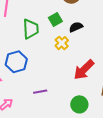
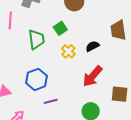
black semicircle: (76, 27) -> (92, 46), moved
blue hexagon: (16, 62) -> (36, 79), moved

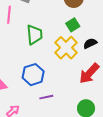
green square: (60, 28) -> (73, 25), moved
yellow cross: (68, 51) -> (66, 48), size x1.6

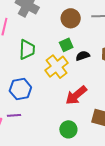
black semicircle: (90, 43) -> (83, 56), moved
purple line: (46, 97) -> (14, 115), moved

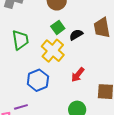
blue hexagon: (20, 89) -> (38, 80), moved
red arrow: (76, 95) -> (78, 75), size x0.7

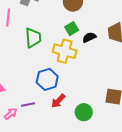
yellow cross: (53, 51) -> (65, 51), turned -30
red arrow: (78, 75) -> (58, 101), moved

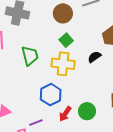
black semicircle: (89, 37) -> (94, 57), moved
green circle: (84, 112) -> (87, 111), moved

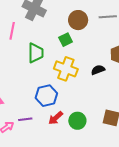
green square: (66, 40) -> (66, 40), moved

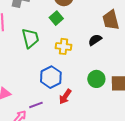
yellow cross: (66, 69) -> (64, 46), size x0.7
green circle: (77, 121) -> (96, 79), moved

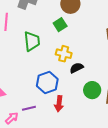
black semicircle: (95, 40) -> (76, 68), moved
red arrow: (65, 97) -> (59, 104), turned -35

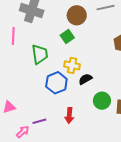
blue hexagon: (47, 82) -> (56, 83), moved

